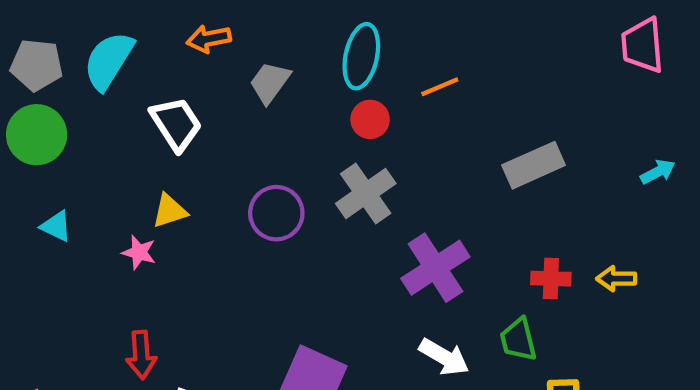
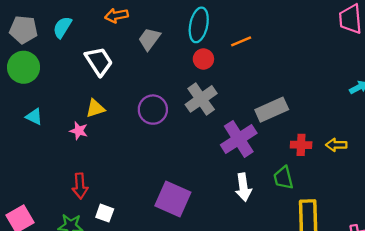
cyan semicircle: (109, 61) -> (62, 27), size x0.7
gray rectangle: (534, 165) -> (272, 110), moved
white arrow: (444, 357) -> (243, 187), turned 52

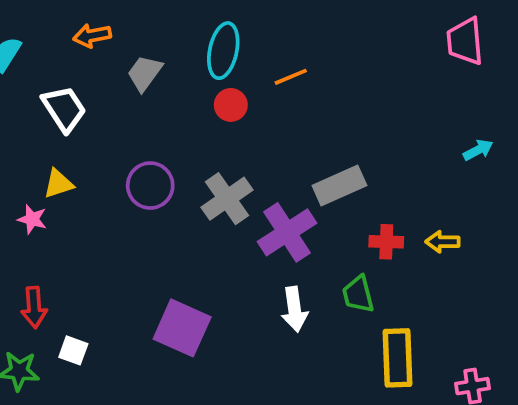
gray cross: (201, 99) -> (227, 199), moved

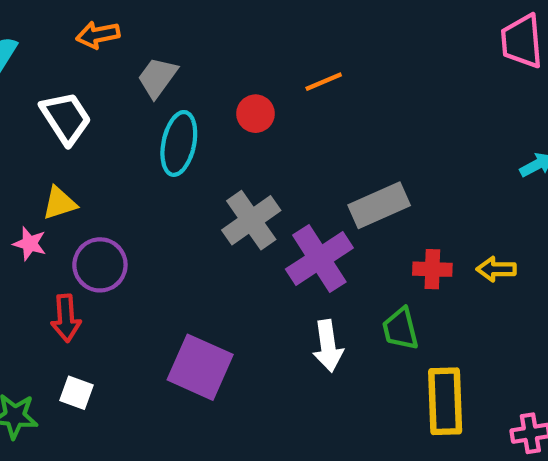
cyan ellipse: (223, 51) -> (179, 143), moved
purple circle: (150, 186) -> (100, 265), moved
red arrow: (34, 307) -> (66, 318), moved

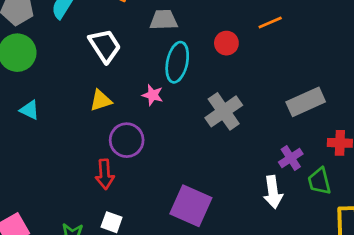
gray trapezoid: (157, 77) -> (164, 20), turned 52
pink star: (30, 244) -> (153, 95), moved
purple cross: (319, 259) -> (291, 158), moved, size x0.6

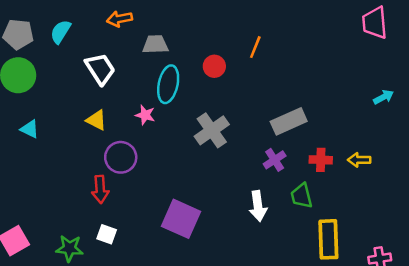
orange line: (270, 23) -> (255, 47), turned -45
yellow triangle: (101, 100) -> (96, 120), turned 45
purple cross: (291, 158) -> (275, 160), moved

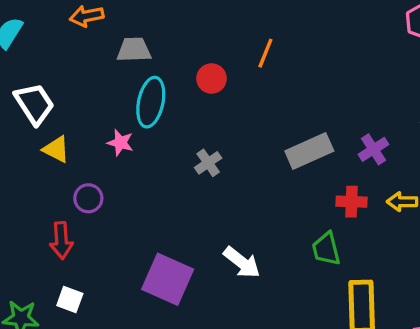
white trapezoid: (100, 69) -> (34, 104), moved
gray cross: (212, 130) -> (208, 163), size x0.6
purple circle: (121, 157) -> (88, 198), size x0.7
purple cross: (275, 160) -> (373, 149), moved
white arrow: (258, 206) -> (242, 262), moved, turned -44

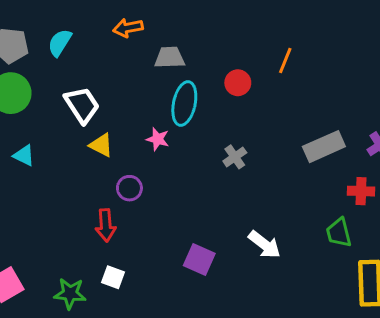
purple square: (168, 279) -> (199, 259), size x0.7

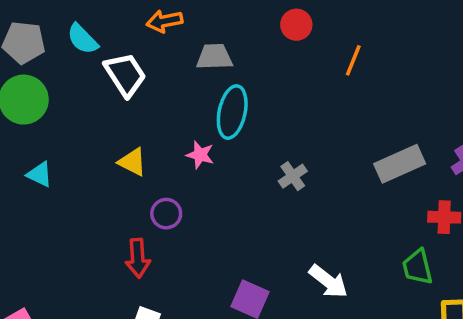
cyan semicircle: (60, 43) -> (82, 39), turned -76
red circle: (238, 83) -> (296, 25), moved
white trapezoid: (82, 105) -> (125, 75), moved

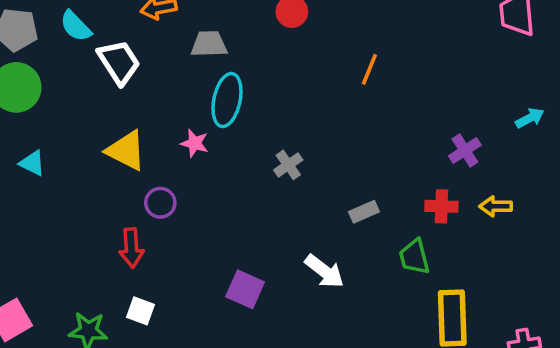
orange line: (353, 60) -> (369, 69), moved
yellow triangle: (132, 162) -> (126, 150), size x1.4
gray rectangle: (400, 164) -> (364, 212), moved, size x0.6

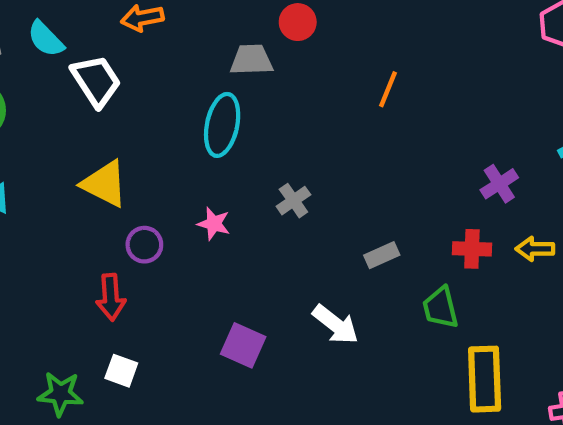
gray trapezoid: (209, 44) -> (251, 60), moved
pink star: (195, 143) -> (214, 224), moved

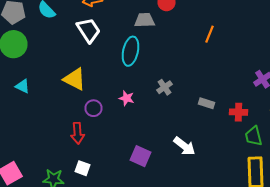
white trapezoid: (96, 81) -> (88, 30), moved
red cross: (472, 249) -> (238, 112), moved
gray rectangle: (382, 255) -> (206, 103), moved, turned 42
green trapezoid: (440, 308) -> (254, 136), moved

